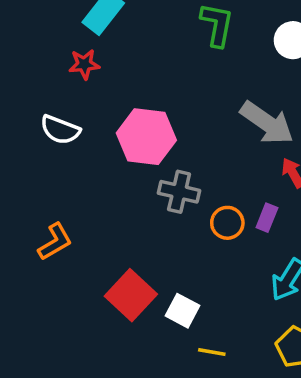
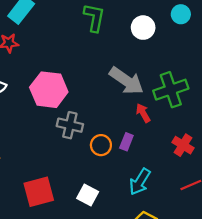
red square: (131, 295) -> (39, 192), turned 32
white square: (183, 311) -> (88, 195), moved

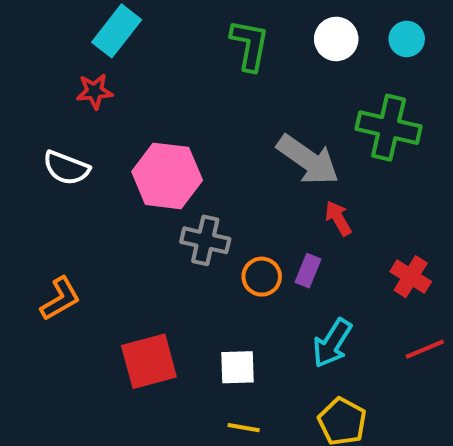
white circle: (143, 28) -> (336, 39), moved
green cross: (171, 90) -> (389, 128), moved, turned 32
white square: (88, 195) -> (238, 367), turned -30

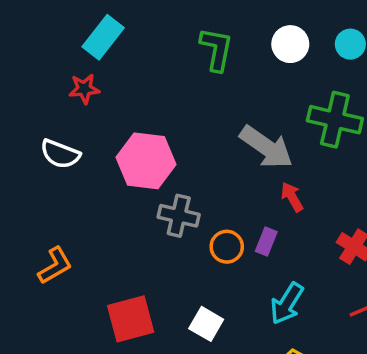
white square: (238, 367) -> (206, 324), turned 32

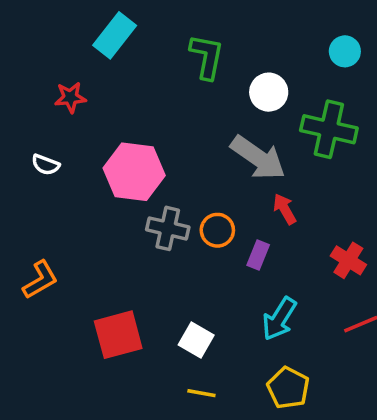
cyan rectangle: (103, 37) -> (115, 35), moved
white circle: (290, 44) -> (269, 92), moved
white semicircle: (60, 154) -> (46, 165), size x0.7
orange circle: (227, 247) -> (217, 230), moved

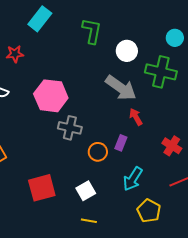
cyan circle: (345, 51) -> (175, 38), moved
orange circle: (217, 230) -> (98, 152), moved
white square: (196, 340) -> (86, 191), turned 30
yellow pentagon: (288, 388) -> (149, 211), moved

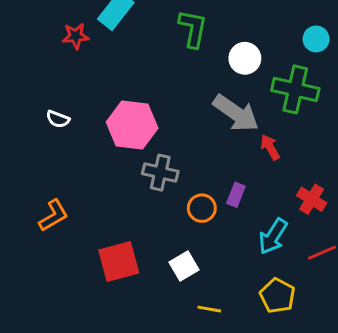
red star: (15, 54) -> (76, 36), moved
red arrow: (136, 117) -> (270, 147), moved
cyan arrow: (133, 179) -> (273, 236), moved
yellow line: (89, 221) -> (209, 309), moved

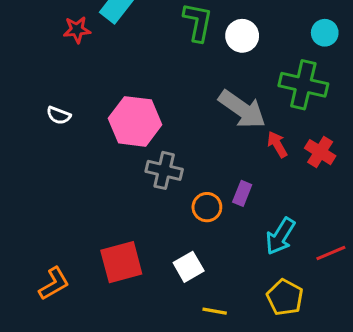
white circle: (245, 58) -> (242, 36), moved
red cross: (312, 199) -> (320, 152), moved
orange L-shape: (53, 216) -> (54, 284), moved

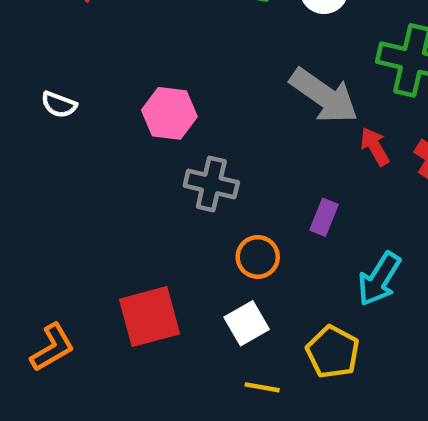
pink hexagon: (135, 121) -> (169, 113), size x0.7
orange circle: (207, 207) -> (258, 257), moved
yellow pentagon: (285, 297) -> (333, 352), moved
yellow line: (215, 311) -> (262, 387), moved

